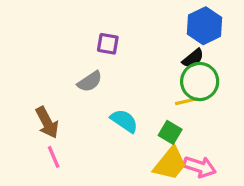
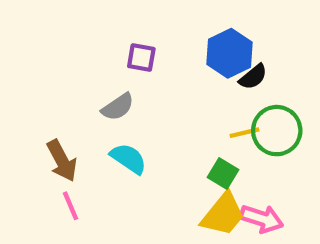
blue hexagon: (205, 26) -> (229, 53), moved
green circle: (200, 82) -> (277, 131), moved
cyan semicircle: (124, 121) -> (128, 159), moved

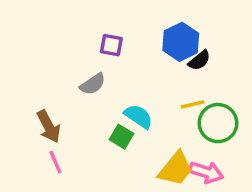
green circle: (277, 131) -> (218, 123), moved
cyan semicircle: (128, 159) -> (138, 116), moved
green square: (223, 174) -> (121, 137), moved

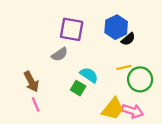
purple square: (111, 45) -> (72, 29), size x1.6

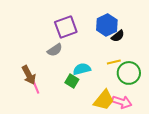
purple square: (72, 29) -> (66, 27), turned -30
cyan semicircle: (89, 75) -> (82, 69), turned -48
pink line: (36, 104) -> (36, 87), moved

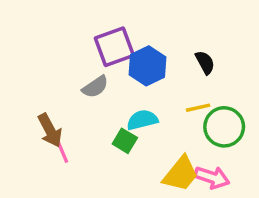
blue hexagon: (107, 25) -> (147, 66), moved
black semicircle: (118, 36) -> (205, 62), turned -80

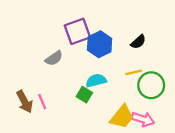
black semicircle: (205, 62) -> (138, 42), turned 77
gray semicircle: (95, 87) -> (54, 58), moved
brown arrow: (50, 130) -> (25, 102), moved

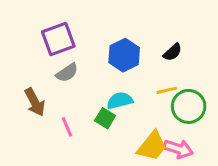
purple square: (77, 31) -> (58, 39), moved
brown arrow: (25, 102) -> (35, 102), moved
pink line: (42, 102) -> (67, 127), moved

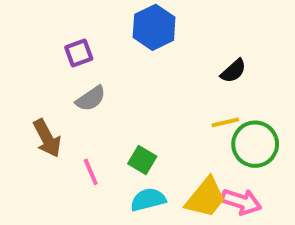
purple square: (58, 39) -> (79, 53), size x0.6
blue hexagon: (124, 55) -> (154, 27), moved
cyan semicircle: (120, 101) -> (148, 200), moved

